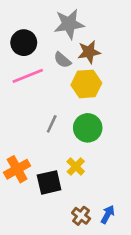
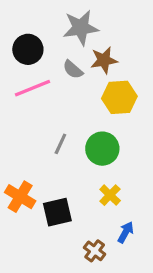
yellow hexagon: (86, 84) -> (119, 97), moved
yellow cross: (76, 166) -> (110, 195), moved
orange cross: (17, 169) -> (20, 197), turned -30
blue arrow: (108, 214) -> (126, 232), moved

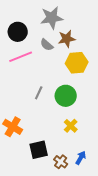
black square: (57, 212) -> (39, 150), moved
blue arrow: (126, 232) -> (81, 158), moved

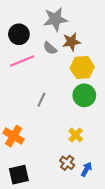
green circle: (66, 96) -> (84, 95), moved
black square: (39, 150) -> (19, 175), moved
brown cross: (61, 162) -> (67, 163), moved

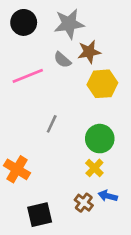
black circle: (19, 34) -> (24, 22), moved
green circle: (84, 95) -> (100, 139), moved
blue arrow: (86, 169) -> (108, 196), moved, turned -104
black square: (19, 175) -> (40, 215), moved

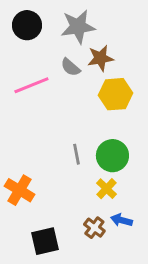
gray line: (52, 124) -> (76, 154), moved, turned -36

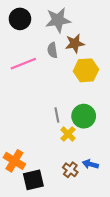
gray semicircle: (70, 67) -> (52, 50), turned 40
yellow cross: (106, 189) -> (68, 134), moved
orange cross: (19, 190) -> (14, 161), moved

